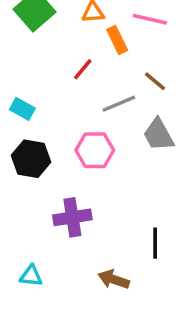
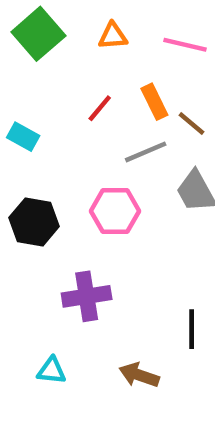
orange rectangle: (117, 40) -> (154, 102), moved
cyan rectangle: (22, 109) -> (23, 137), moved
cyan triangle: (31, 276) -> (52, 371), moved

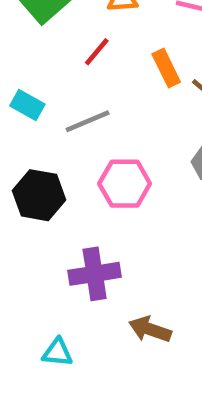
red line: (100, 108) -> (97, 52), moved
gray line: (146, 152) -> (88, 121), moved
brown arrow: (139, 375) -> (150, 329), moved

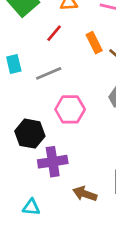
cyan rectangle: (27, 105) -> (14, 64), turned 48
black hexagon: (39, 195) -> (30, 134), moved

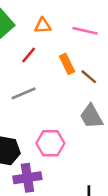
pink hexagon: (70, 109) -> (50, 143), moved

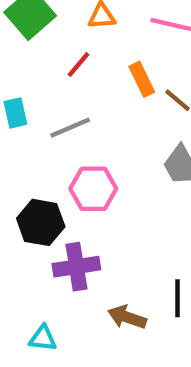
pink hexagon: (50, 143) -> (93, 189), moved

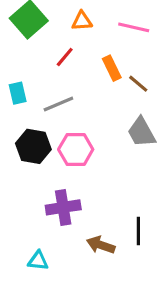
black hexagon: (41, 222) -> (33, 146), moved

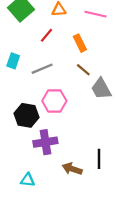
brown line: (138, 84) -> (83, 70), moved
cyan rectangle: (18, 93) -> (13, 61), turned 32
black hexagon: (33, 146) -> (27, 115), moved

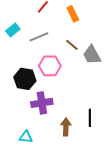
cyan rectangle: (13, 61) -> (13, 30), turned 32
brown line: (83, 70) -> (72, 45), moved
brown arrow: (72, 169) -> (66, 127), turned 72

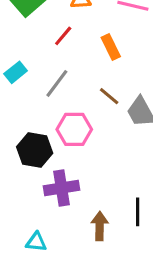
gray line: (39, 37) -> (57, 83), turned -30

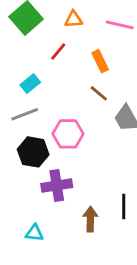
cyan rectangle: (16, 72) -> (30, 84), moved
gray line: (57, 83) -> (25, 114), moved, turned 32
brown line: (109, 96) -> (99, 93), moved

